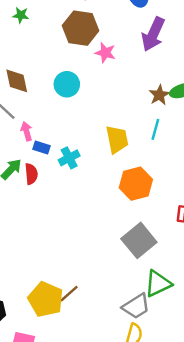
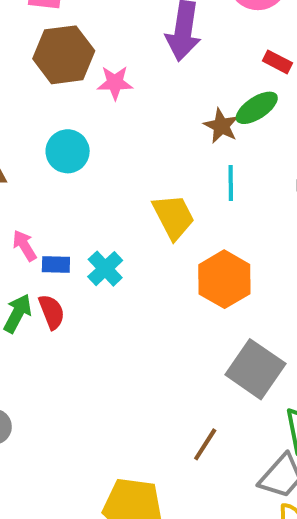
brown line: (69, 294) -> (205, 444), moved

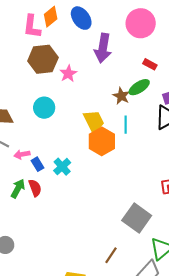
pink star: (115, 83) -> (68, 74), turned -30
yellow trapezoid: (174, 217) -> (94, 121), moved
pink arrow: (24, 245) -> (22, 154), turned -70
blue rectangle: (56, 265) -> (38, 164), turned 56
orange hexagon: (224, 279) -> (102, 141), moved

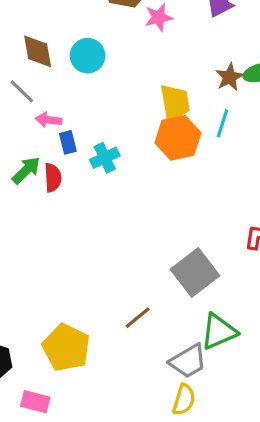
cyan circle: (44, 108) -> (88, 56), moved

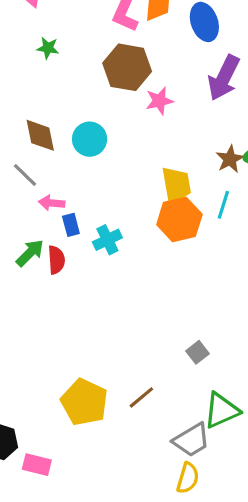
gray square: (195, 272) -> (198, 352), size x0.5
yellow pentagon: (66, 348) -> (84, 402), moved
pink rectangle: (35, 402) -> (37, 465), moved

